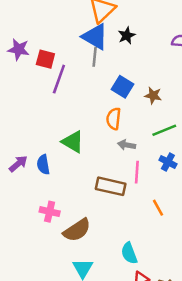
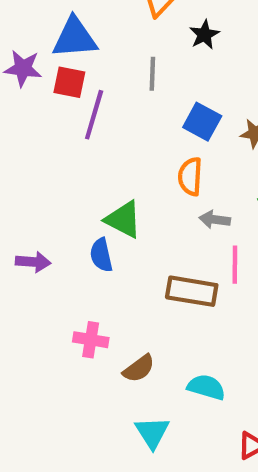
blue triangle: (95, 37) -> (75, 38), moved, turned -32
purple arrow: (18, 164) -> (33, 262), turned 48
blue semicircle: (43, 165) -> (101, 255), moved
brown semicircle: (77, 230) -> (139, 368), size x0.7
cyan semicircle: (129, 253) -> (206, 387), moved, turned 130

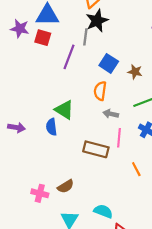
black star: (204, 35) -> (97, 21), moved, size x1.5
purple line: (94, 115) -> (69, 57), moved
pink cross: (91, 340) -> (40, 193), moved
cyan semicircle: (206, 387) -> (103, 211), moved

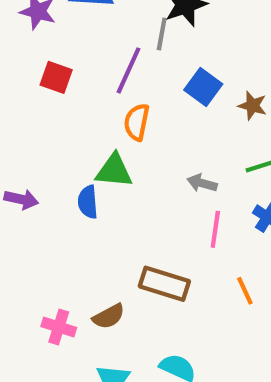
red square: (43, 38) -> (56, 77), moved
orange semicircle: (100, 91) -> (137, 122), moved
green triangle: (64, 110) -> (114, 171), turned -30
brown rectangle: (96, 149) -> (164, 284), moved

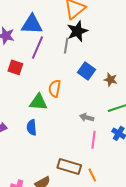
purple line: (128, 70) -> (38, 47), moved
green triangle: (114, 171) -> (38, 102), moved
orange line: (245, 291) -> (92, 175), moved

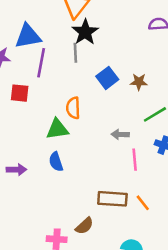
blue square: (87, 71) -> (107, 78), turned 30

